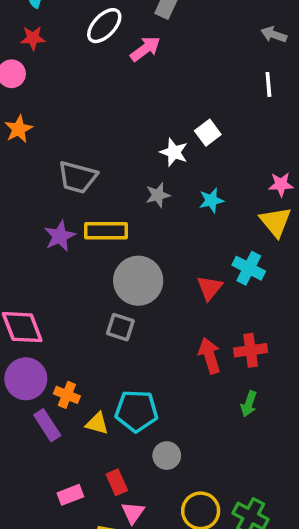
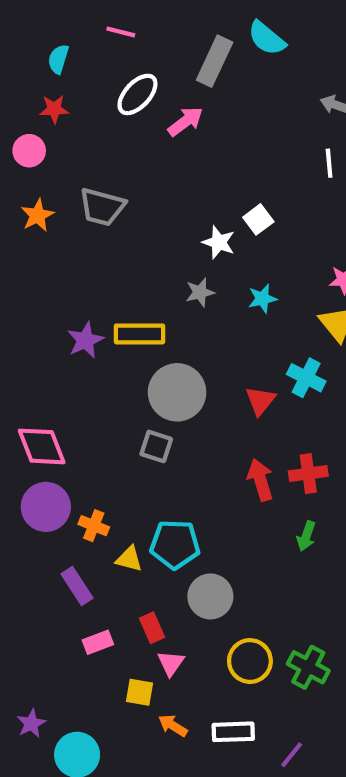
gray trapezoid: (78, 177) -> (102, 207), moved
purple rectangle: (47, 425) -> (77, 586), moved
gray circle: (167, 456) -> (210, 596), size x1.4

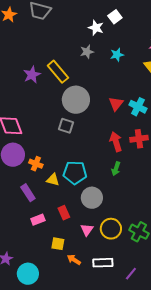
yellow rectangle: (140, 334) -> (58, 72), turned 50
cyan cross: (306, 378) -> (138, 107), moved
green arrow: (306, 536) -> (116, 169), moved
pink triangle: (171, 663) -> (87, 230), moved

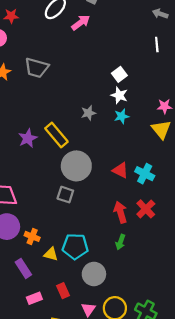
white star: (96, 28) -> (119, 95), moved
red triangle: (116, 104) -> (120, 170), turned -42
red cross: (139, 139) -> (146, 209), turned -36

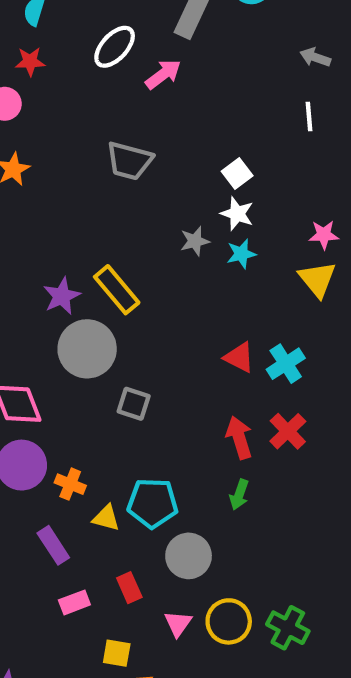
gray trapezoid: (37, 68) -> (129, 161), moved
gray star: (88, 113) -> (195, 241), moved
gray circle: (76, 166) -> (87, 349), moved
cyan cross: (145, 174) -> (286, 364), turned 30

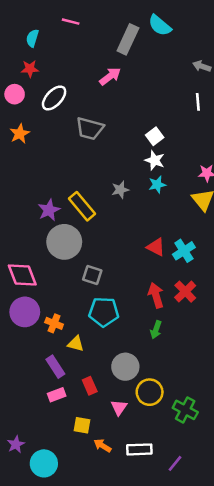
white ellipse: (115, 47) -> (54, 98), moved
gray star: (195, 241) -> (120, 190), moved
cyan pentagon: (153, 503) -> (104, 312), moved
purple rectangle: (53, 545) -> (55, 367), moved
yellow circle: (229, 621) -> (150, 392), moved

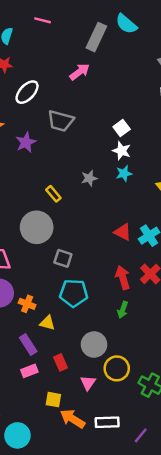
yellow rectangle: (82, 206) -> (53, 194), size x0.6
purple star: (49, 210) -> (26, 142), moved
orange arrow: (102, 446) -> (72, 419), size x1.5

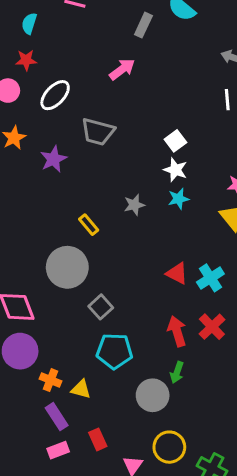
gray rectangle: (96, 37) -> (143, 25), size x0.7
gray square: (63, 258) -> (101, 307), turned 30
orange cross: (27, 304) -> (51, 380), moved
gray circle: (94, 345) -> (153, 395), moved

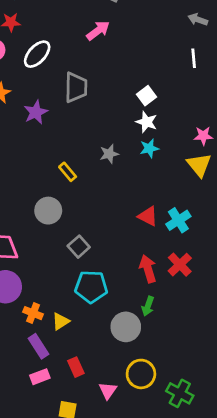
gray trapezoid: (98, 132) -> (76, 87), turned -104
gray circle: (67, 267) -> (48, 211), size x0.7
yellow triangle: (81, 389) -> (61, 321), turned -48

